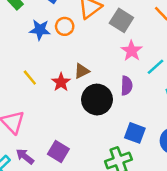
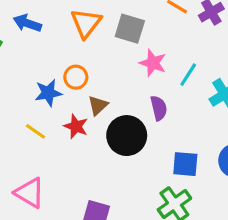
orange circle: (65, 26) -> (76, 77), moved
blue star: (40, 30) -> (48, 93), moved

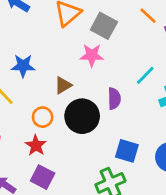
pink star: (153, 63) -> (92, 55), moved, turned -30
orange circle: (76, 77) -> (43, 117), moved
red star: (76, 126) -> (36, 145), moved

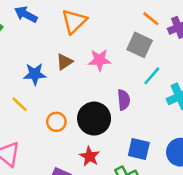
gray square: (104, 26) -> (140, 45), moved
brown triangle: (63, 85) -> (64, 62), moved
red star: (36, 145) -> (90, 156), moved

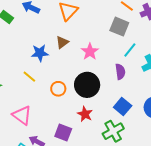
pink star: (100, 60) -> (90, 52), moved, turned -30
purple semicircle: (124, 100) -> (120, 72), moved
blue square: (139, 149) -> (123, 107), turned 30

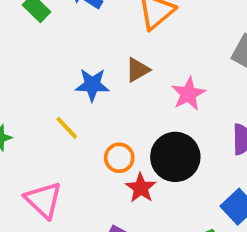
red star: (85, 114) -> (141, 188), moved

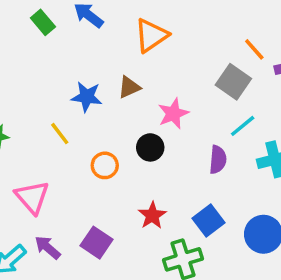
black circle: (175, 157) -> (150, 147), moved, size x0.6
red star: (141, 188) -> (152, 215), moved

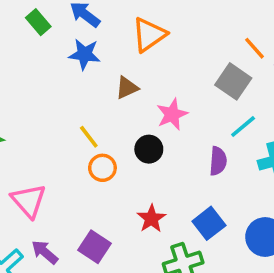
blue star: (87, 97) -> (84, 54), moved
yellow line: (60, 134) -> (89, 137), moved

